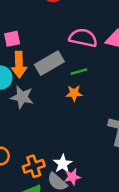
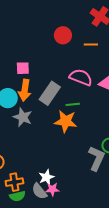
gray rectangle: (49, 63) -> (50, 93), turned -35
orange star: (74, 93) -> (66, 121), size x1.6
orange cross: (34, 166) -> (14, 182), moved

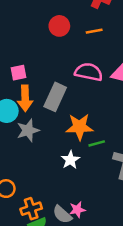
green line: (73, 104) -> (97, 143), moved
gray star: (23, 117) -> (28, 130), turned -30
white star: (46, 177) -> (70, 160), moved

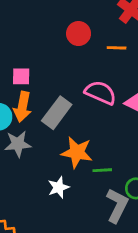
green line: (97, 143) -> (102, 170), moved

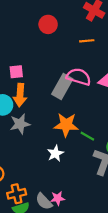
red circle: (79, 34) -> (48, 24), moved
gray rectangle: (57, 113) -> (62, 87), moved
green line: (102, 170) -> (87, 136), turned 40

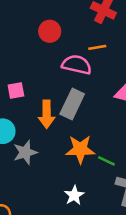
pink semicircle: (79, 77) -> (77, 65), moved
orange arrow: (20, 95) -> (47, 114), moved
white star: (55, 153) -> (74, 195), moved

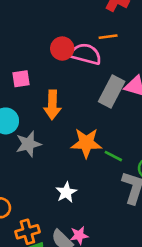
red circle: (50, 31) -> (62, 49), moved
gray rectangle: (72, 104) -> (112, 92), moved
white star: (74, 195) -> (66, 192), moved

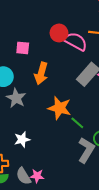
gray star: (28, 144) -> (16, 98), turned 30
white star: (66, 192) -> (22, 139), moved

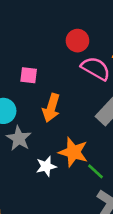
red circle: (59, 33) -> (77, 41), moved
white star: (22, 139) -> (46, 166), moved

